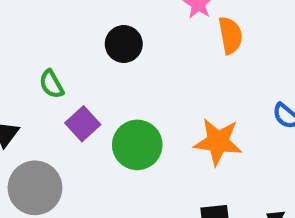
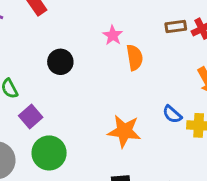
green circle: (137, 145) -> (49, 153), moved

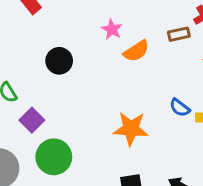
brown rectangle: (176, 27) -> (179, 34), moved
orange semicircle: (135, 58) -> (136, 51), turned 70

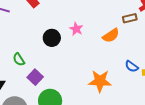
pink star: (112, 29) -> (76, 29), moved
orange semicircle: (136, 51) -> (111, 35), moved

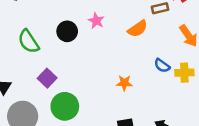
green semicircle: (19, 59) -> (29, 41), moved, size x1.5
orange star: (100, 81) -> (124, 83), size x0.6

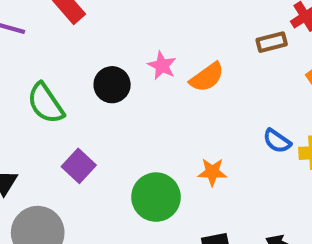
orange semicircle: (138, 29) -> (207, 77), moved
green circle: (65, 106) -> (156, 197), moved

